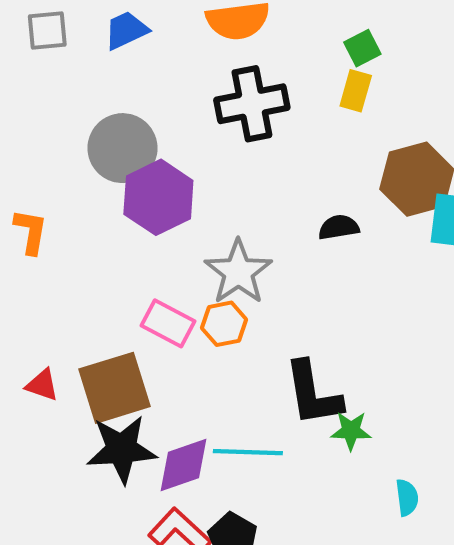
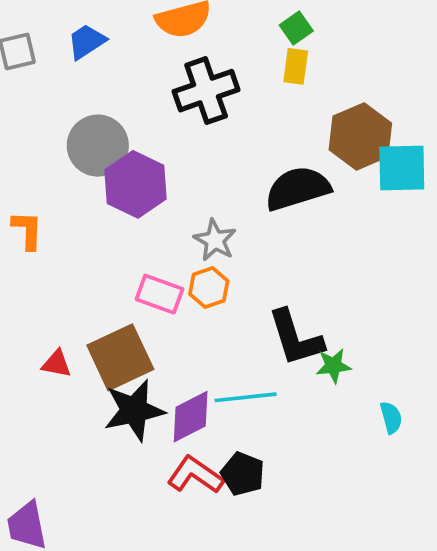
black semicircle: (339, 227) -> (298, 188), size x1.8
gray star: (238, 272) -> (215, 240), size x0.7

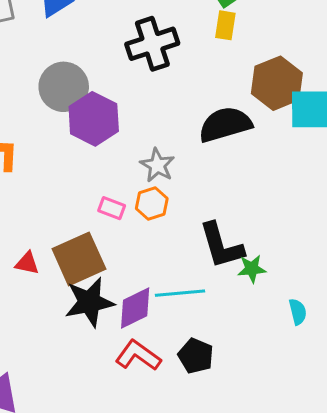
pink rectangle: (159, 294) -> (112, 208), size x0.7
black pentagon: (243, 474) -> (196, 356), moved

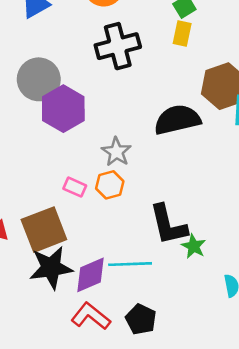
green star: (252, 269) -> (194, 246), turned 30

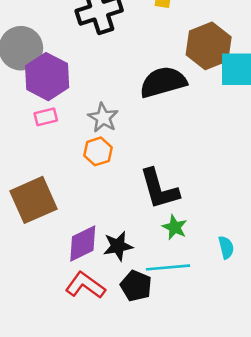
pink rectangle: (75, 187) -> (46, 117), moved, turned -35
green star: (194, 246) -> (175, 227), moved
cyan line: (130, 264) -> (168, 267), moved
black star: (51, 268) -> (118, 246), moved, size x0.7

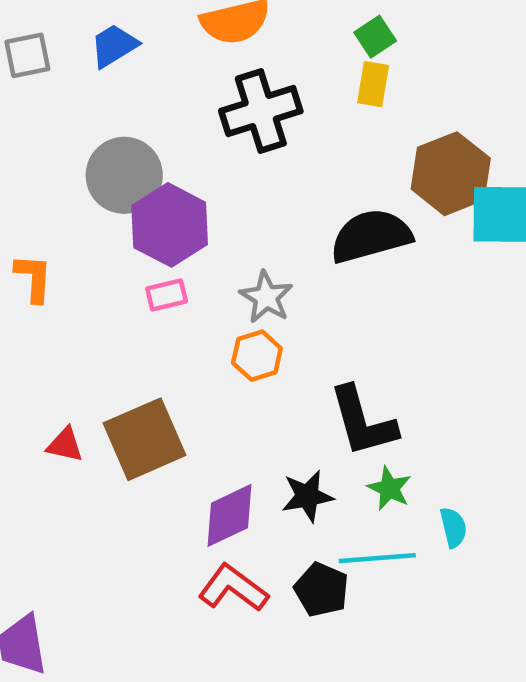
black star: (118, 246) -> (307, 496), moved
cyan semicircle: (226, 247) -> (453, 527), moved

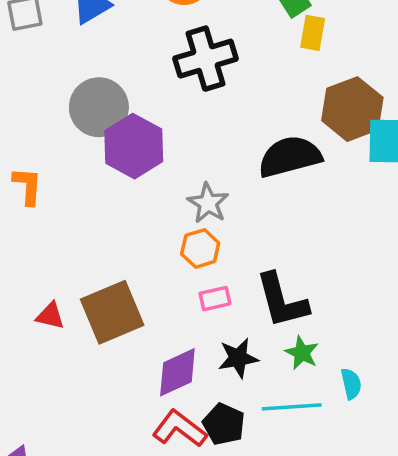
yellow rectangle: (373, 84) -> (313, 33), moved
pink rectangle: (167, 295) -> (215, 299), moved
black pentagon: (321, 590) -> (224, 424), moved

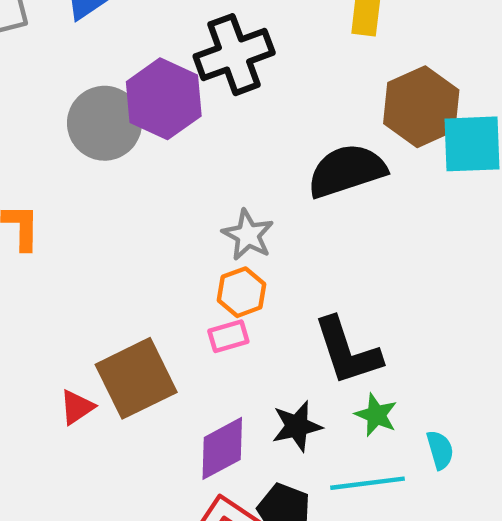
purple hexagon: (134, 146) -> (164, 99), moved
pink rectangle: (215, 299) -> (228, 336), moved
red triangle: (50, 316) -> (77, 407), moved, turned -44

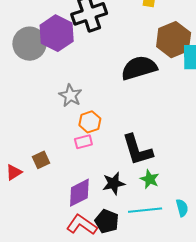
gray star: (248, 235) -> (70, 95), moved
brown square: (136, 378) -> (41, 160), size x0.5
cyan semicircle: (440, 450) -> (182, 208), moved

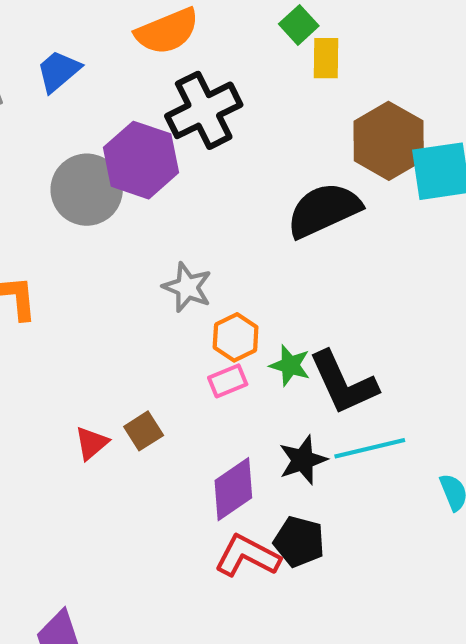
red triangle: (14, 172) -> (92, 443), moved
green star: (150, 179) -> (290, 365), moved
cyan line: (145, 210) -> (370, 448), moved

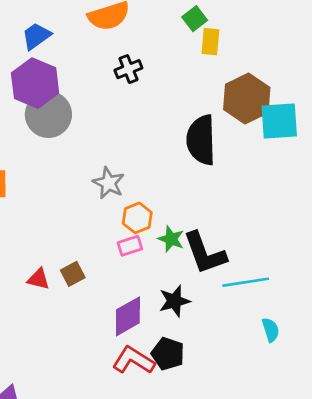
black cross: (204, 110) -> (128, 69), size x0.6
purple hexagon: (141, 160) -> (35, 83), moved
black semicircle: (324, 210) -> (201, 140), turned -72
red triangle: (92, 443) -> (38, 279), turned 50
cyan line: (370, 448) -> (246, 282), moved

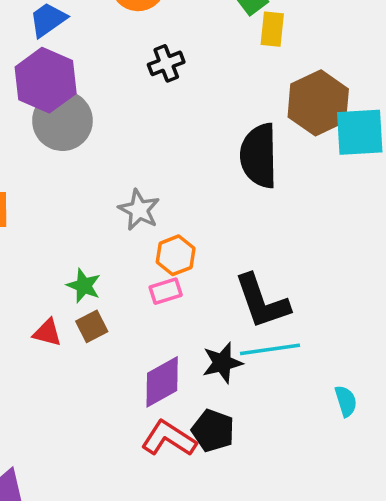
green star: (171, 239) -> (84, 286), moved
cyan line: (246, 282) -> (270, 349), moved

